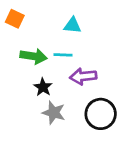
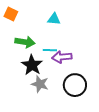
cyan line: (63, 55) -> (50, 50), moved
black star: (43, 87) -> (32, 65), size x1.5

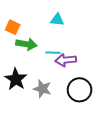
orange square: (11, 14) -> (13, 27), moved
black star: (32, 65) -> (16, 79), moved

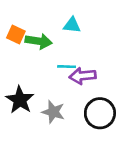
green arrow: (26, 44) -> (39, 41), moved

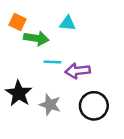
orange square: (16, 34) -> (18, 22), moved
cyan line: (67, 67) -> (53, 62), moved

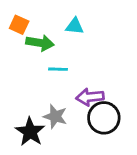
purple arrow: (78, 71) -> (90, 97), moved
black star: (19, 93) -> (30, 132), moved

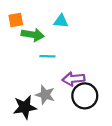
orange square: (19, 25) -> (16, 20), turned -35
black star: (30, 132) -> (25, 107), turned 30

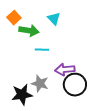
orange square: (16, 20) -> (14, 18), turned -32
cyan triangle: (61, 21) -> (54, 19), turned 40

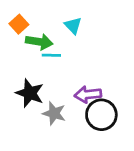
cyan line: (42, 50) -> (51, 55), moved
black star: (22, 95) -> (30, 93), moved, turned 30

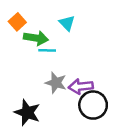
black star: (30, 93) -> (27, 113), moved
gray star: (54, 113) -> (56, 83), moved

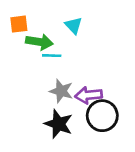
orange square: (17, 22) -> (19, 24), turned 35
black star: (27, 113) -> (59, 124), moved

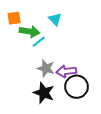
cyan line: (52, 56) -> (39, 42), turned -40

